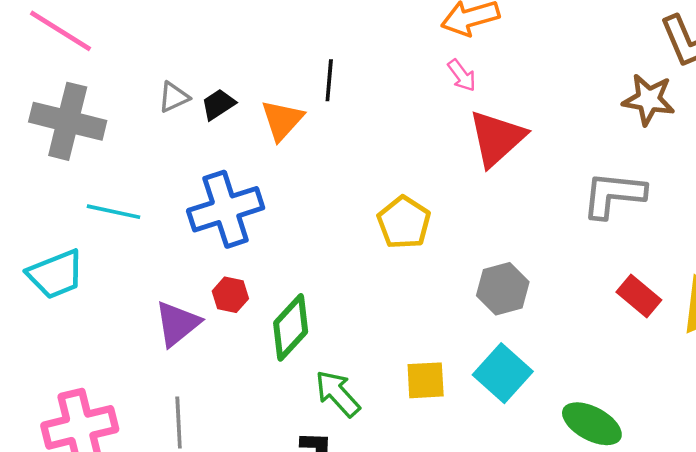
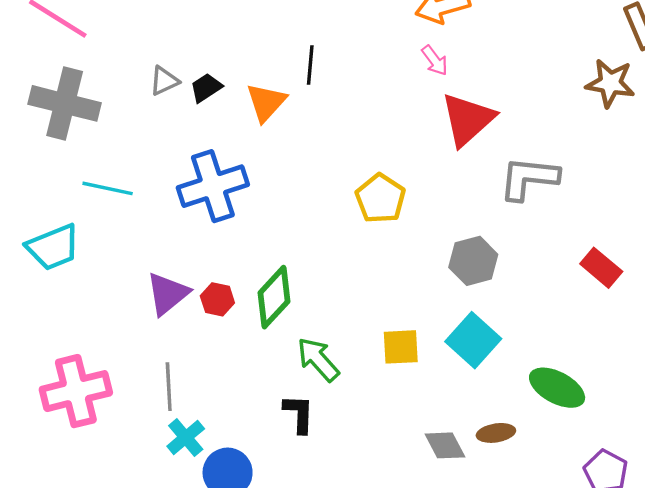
gray L-shape: (614, 195) -> (529, 178), moved
red hexagon: (230, 295) -> (217, 299), moved

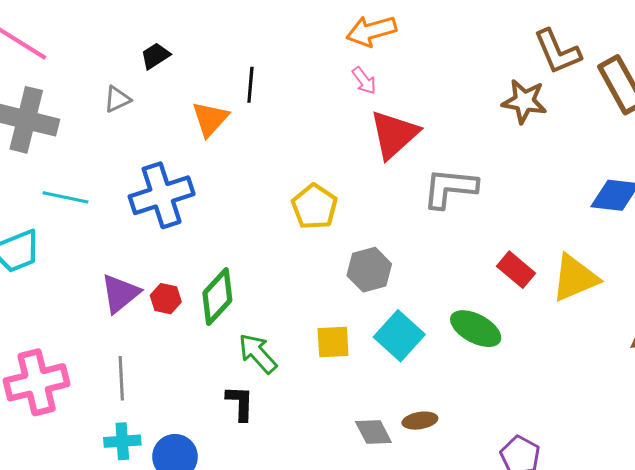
black trapezoid: (206, 88) -> (155, 56), moved
gray hexagon: (473, 261) -> (369, 270), moved
green ellipse: (557, 388) -> (476, 329), moved
cyan cross: (186, 437) -> (122, 441), moved, turned 36

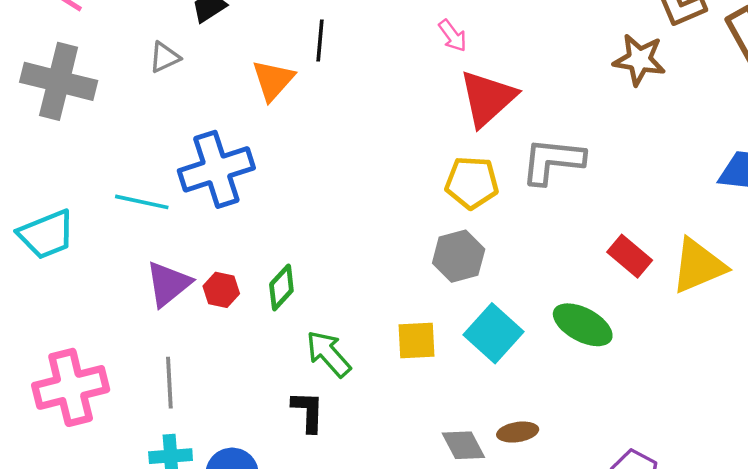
cyan line: (65, 197) -> (142, 202), moved
yellow pentagon: (315, 207) -> (472, 183), moved, turned -30
green diamond: (217, 297) -> (281, 287), size x0.7

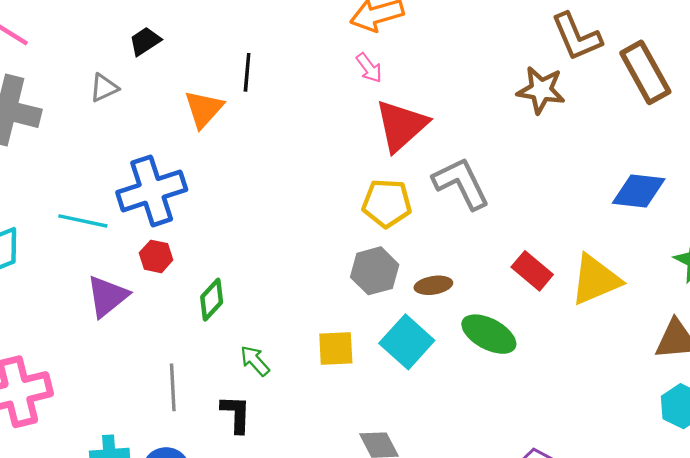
gray L-shape: (553, 161) -> (461, 183), turned 58
red hexagon: (221, 290) -> (156, 256), moved
green arrow: (328, 354) -> (255, 361), size x0.7
gray line: (169, 383) -> (173, 387), moved
brown ellipse: (518, 432) -> (433, 285), moved

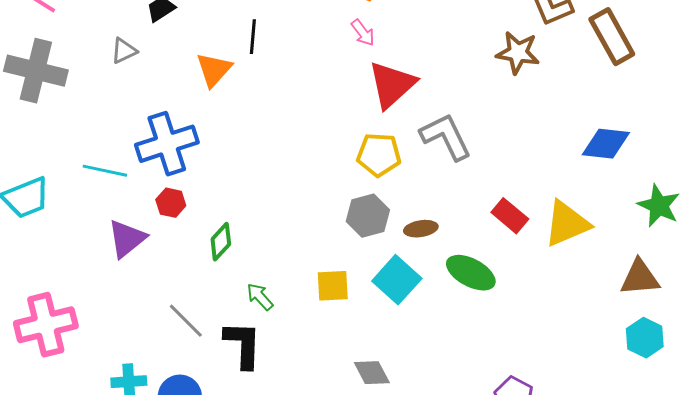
gray line: (173, 387) -> (186, 321), turned -42
black L-shape: (236, 414) -> (243, 345), size x1.4

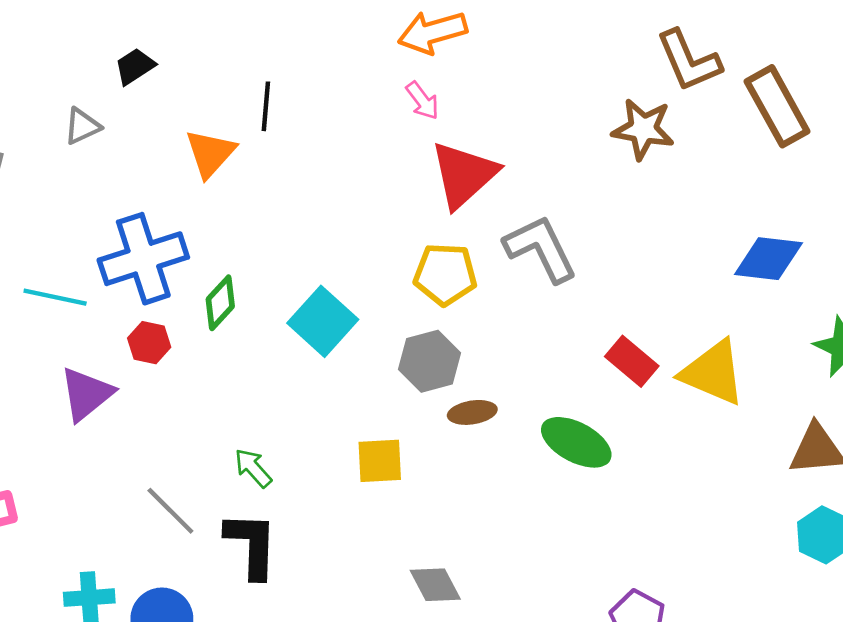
yellow triangle: (567, 224) -> (713, 373), turned 46
brown ellipse: (421, 229) -> (472, 412), moved
green diamond: (221, 242) -> (220, 303), moved
cyan square: (397, 280) -> (323, 321), moved
green arrow: (260, 297) -> (253, 468), moved

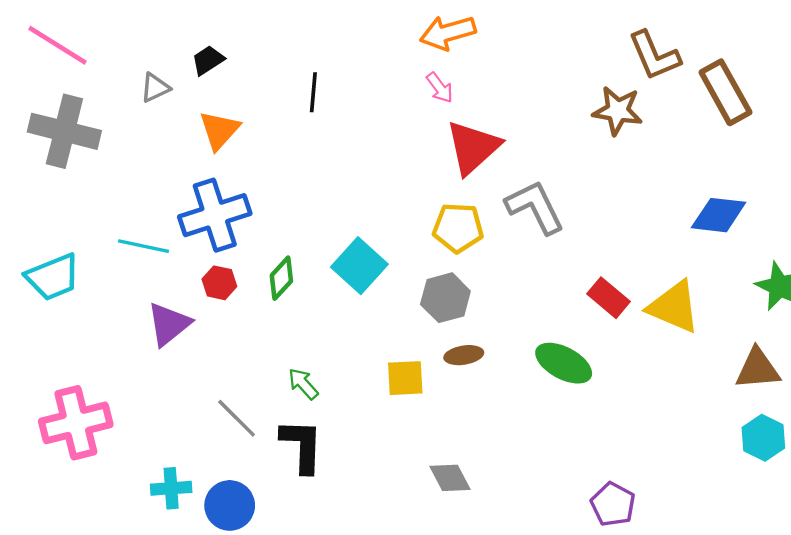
gray triangle: (82, 126) -> (155, 88), moved
orange triangle: (210, 153) -> (219, 130), moved
green diamond: (220, 303) -> (281, 278), moved
brown ellipse: (472, 412) -> (464, 355), moved

